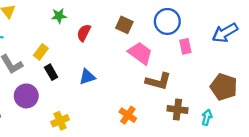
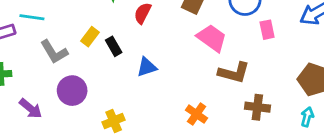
black rectangle: (51, 72) -> (114, 46), moved
cyan arrow: (207, 117) -> (307, 117), moved

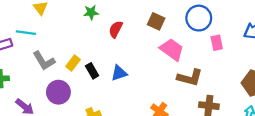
yellow rectangle: (90, 37) -> (73, 63), moved
black rectangle: (114, 46) -> (92, 71), moved

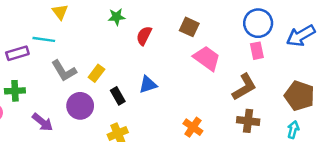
blue circle: (199, 18) -> (258, 23), moved
black rectangle: (92, 71) -> (118, 96), moved
brown L-shape: (190, 78) -> (244, 87), moved, turned -45

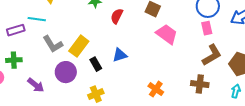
yellow rectangle: (96, 73) -> (79, 46), size x1.5
brown L-shape: (244, 87) -> (212, 55), moved

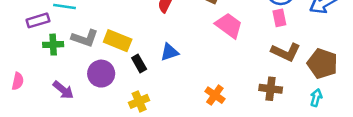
gray L-shape: (53, 44) -> (85, 38), turned -40
yellow rectangle: (79, 46) -> (118, 41), turned 75
brown L-shape: (212, 55) -> (286, 52), turned 55
green cross: (14, 60) -> (53, 45), moved

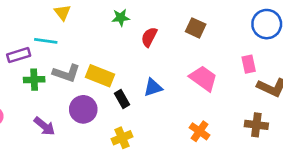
pink rectangle: (279, 18) -> (249, 64), moved
pink trapezoid: (229, 26) -> (203, 78), moved

